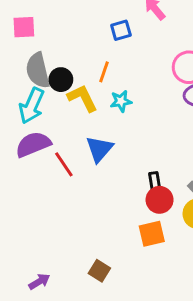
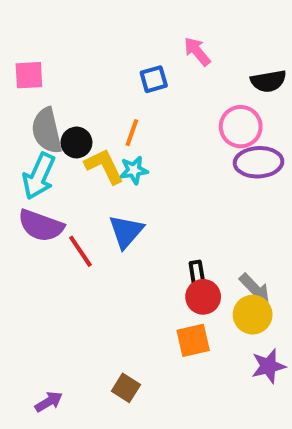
cyan star: (121, 101) -> (134, 170), moved
purple semicircle: (33, 144) -> (41, 226), turned -138

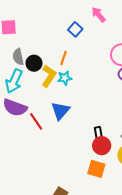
blue square: (154, 79) -> (75, 29), turned -32
gray semicircle: (47, 131) -> (18, 57), size x0.7
yellow L-shape: (104, 166) -> (49, 76), turned 60
orange square: (193, 340) -> (96, 169), turned 30

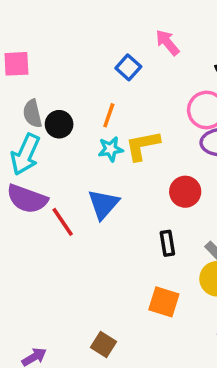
yellow L-shape: (49, 76) -> (143, 146), moved, turned -135
red circle: (102, 146) -> (185, 192), moved

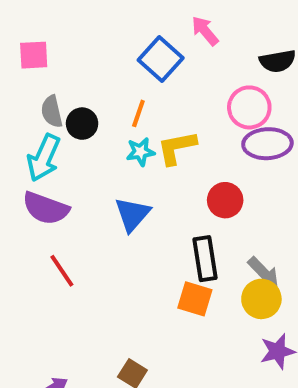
blue square: (128, 67) -> (161, 59), size x1.5
red line: (63, 222) -> (62, 271), moved
black rectangle: (167, 243) -> (205, 259), size x1.5
orange square: (164, 302) -> (195, 299), moved

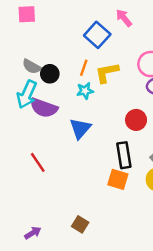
pink square: (34, 55) -> (27, 14), moved
gray semicircle: (52, 111) -> (32, 66), turned -48
yellow L-shape: (177, 148) -> (107, 73), moved
purple semicircle: (46, 208) -> (44, 108), moved

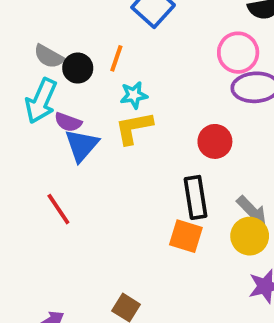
orange line: (84, 68) -> (116, 58), moved
yellow L-shape: (107, 73) -> (134, 128), moved
purple semicircle: (44, 108) -> (68, 122), size x0.6
blue triangle: (80, 128) -> (82, 145), moved

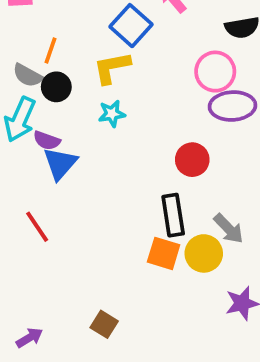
orange line: (116, 58) -> (51, 50), moved
yellow L-shape: (134, 128) -> (112, 68), moved
yellow circle: (250, 236) -> (204, 253), moved

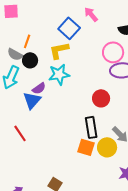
cyan star: (112, 114) -> (59, 74), size x1.5
purple semicircle: (47, 140) -> (39, 88), moved, turned -56

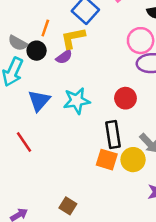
orange line: (27, 41) -> (45, 28), moved
cyan star: (59, 74) -> (77, 101), moved
purple semicircle: (39, 88) -> (64, 57), moved

